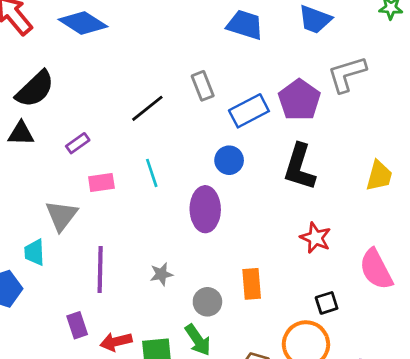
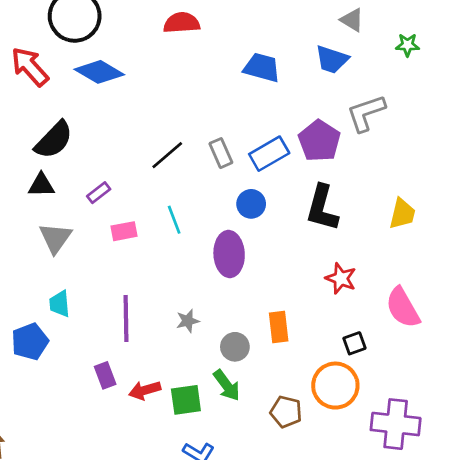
gray rectangle: (203, 86) -> (221, 153), moved
gray triangle: (61, 216) -> (55, 238), moved

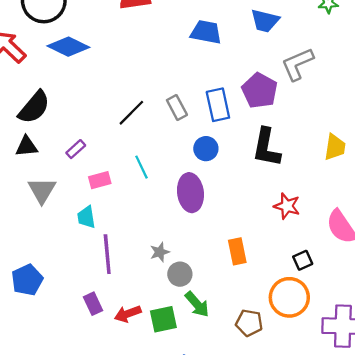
blue rectangle: (269, 154) -> (218, 105), turned -68
cyan trapezoid: (60, 304) -> (86, 217), moved
gray circle: (235, 347) -> (180, 274), moved

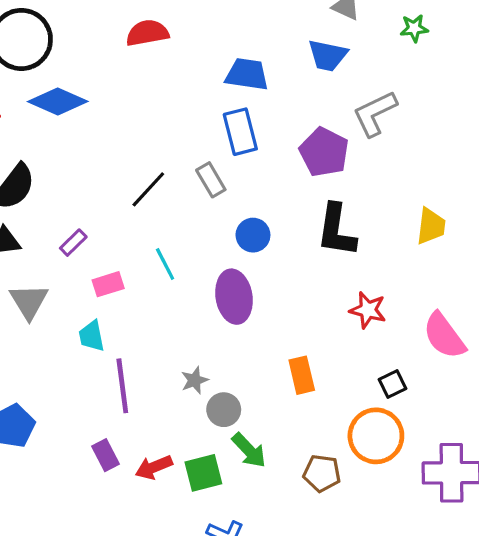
blue rectangle: (218, 105) -> (240, 132), moved

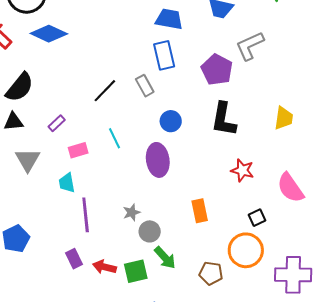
red arrow: (154, 467) -> (104, 267), turned 35

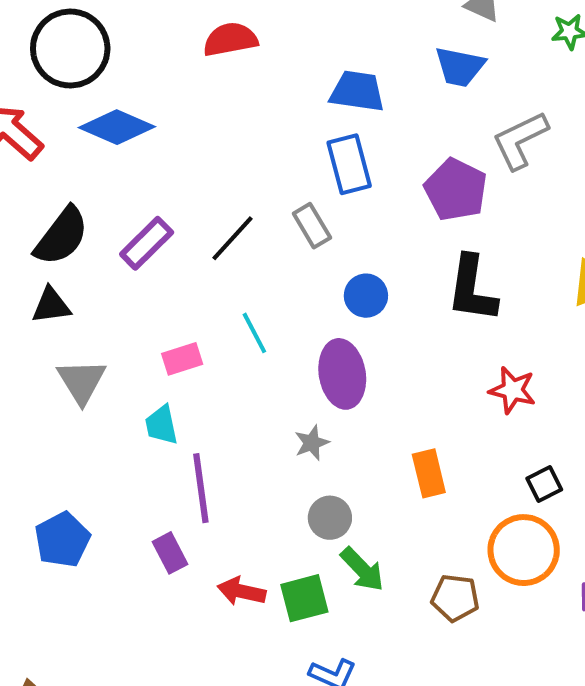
purple rectangle: (57, 123) -> (147, 243), moved, size x1.5
gray star: (132, 212) -> (312, 443), moved
purple rectangle: (74, 259) -> (170, 553), moved

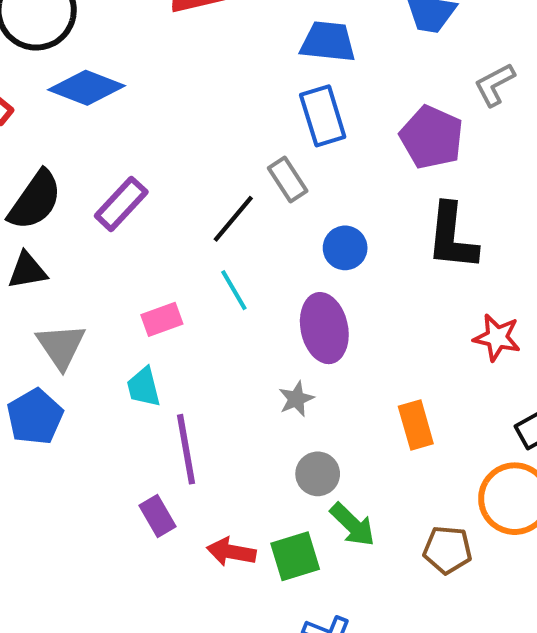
gray L-shape: (520, 140) -> (495, 85), size x0.7
black line: (233, 238) -> (233, 219), moved
blue pentagon: (62, 540) -> (35, 417), moved

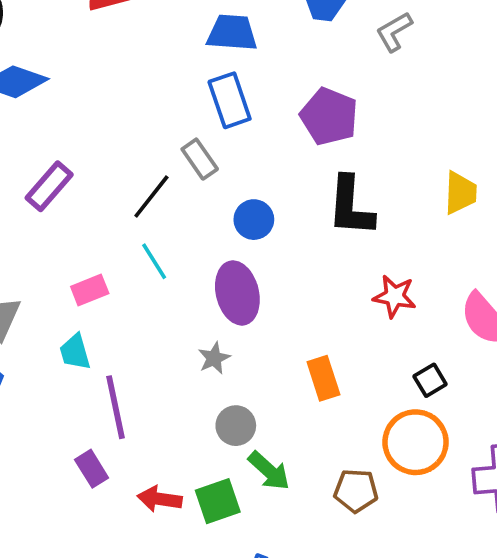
gray L-shape: (495, 85) -> (394, 32), moved

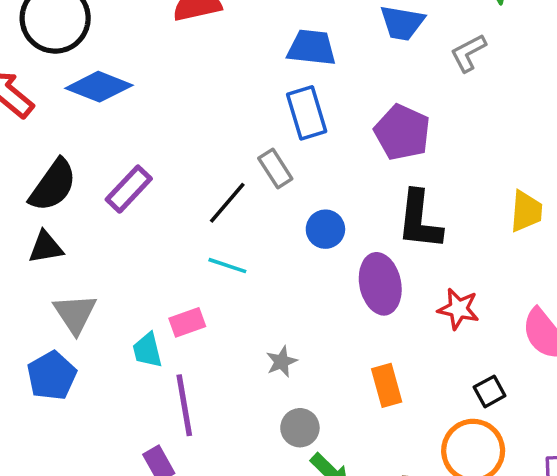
cyan line: (154, 261) -> (227, 266), turned -42
pink rectangle: (90, 290) -> (187, 322), moved
purple ellipse: (237, 293) -> (380, 284), moved

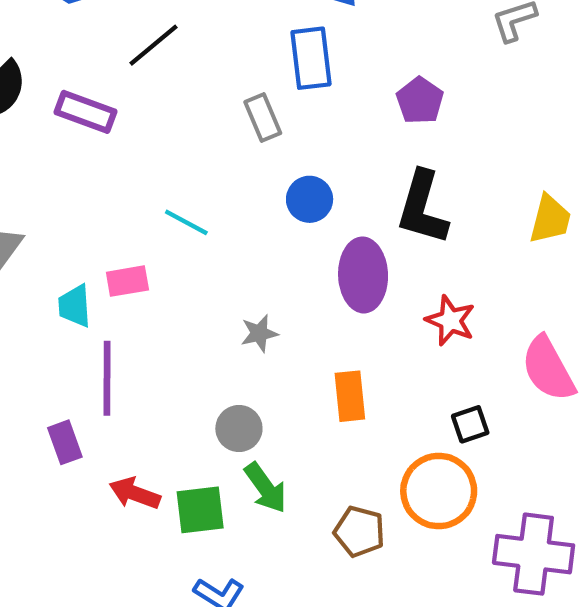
purple pentagon: (402, 132) -> (420, 101), size x0.7
purple rectangle: (129, 189) -> (86, 112), turned 57
black line: (227, 203) -> (153, 45), moved
gray star: (282, 362) -> (259, 333), moved

